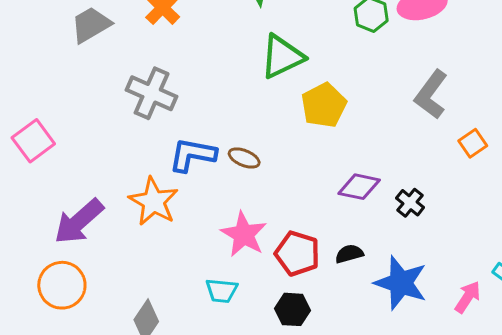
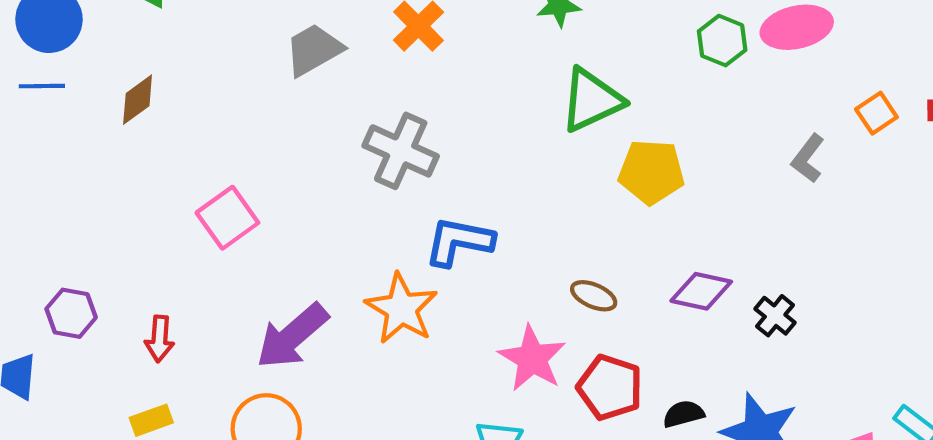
gray L-shape: (431, 95) -> (808, 158), size x0.7
yellow pentagon: (324, 105) -> (651, 172), turned 30
orange square: (473, 143) -> (876, 113), moved
brown ellipse: (244, 158) -> (594, 296), moved
black semicircle: (349, 254) -> (684, 414), moved

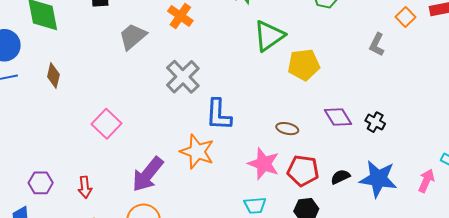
brown diamond: (138, 100) -> (53, 76), turned -30
gray cross: (401, 151) -> (183, 77), turned 32
blue L-shape: (459, 241) -> (219, 115), turned -88
purple diamond: (701, 291) -> (338, 117), turned 56

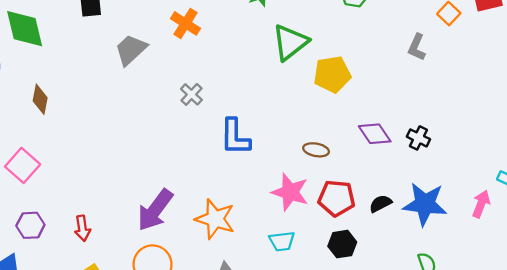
gray cross: (183, 77) -> (191, 94), size x0.6
pink square: (107, 124) -> (23, 165), moved
orange star: (197, 152) -> (215, 219), moved

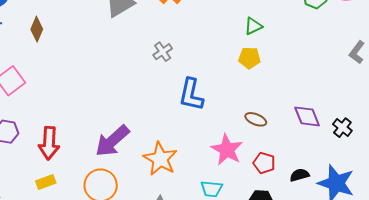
green triangle: (290, 42) -> (253, 26), size x0.6
yellow pentagon: (332, 74) -> (249, 58), moved, size x0.7
red pentagon: (337, 198) -> (264, 163), size x0.7
red arrow: (82, 228) -> (49, 143), size x1.5

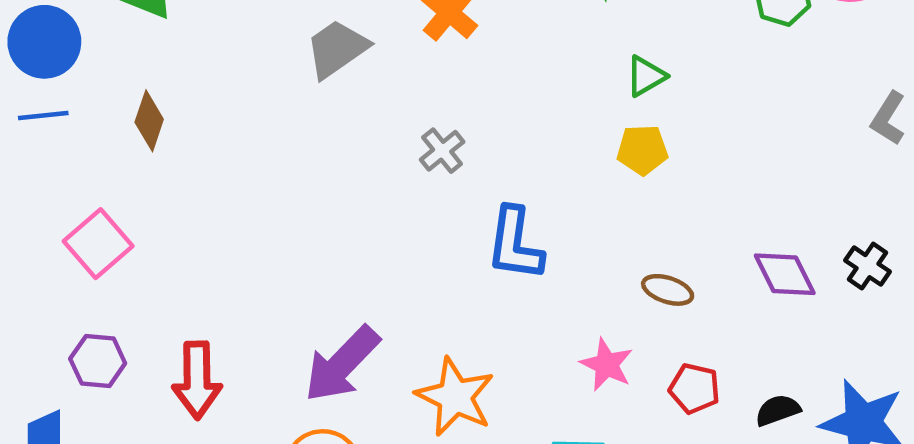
black cross: (342, 128) -> (867, 266), moved
pink star: (227, 150) -> (607, 365), size x0.7

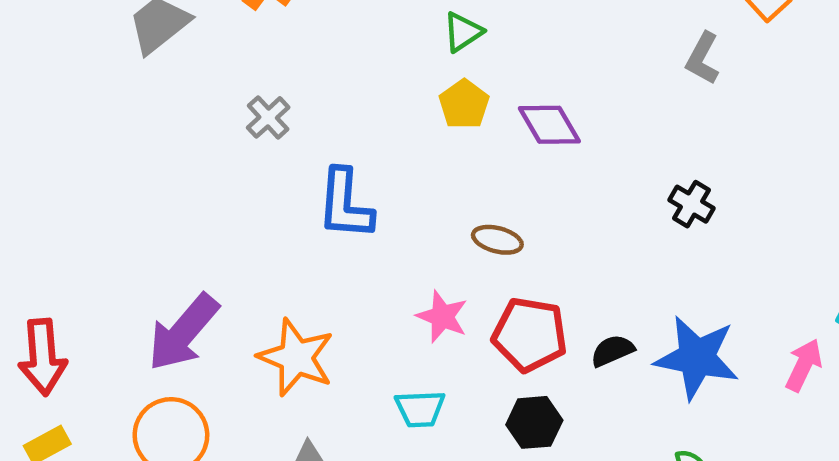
yellow pentagon: (642, 150) -> (464, 104), turned -30
purple diamond: (785, 274) -> (549, 125), moved
red pentagon: (694, 388) -> (530, 335), size x1.5

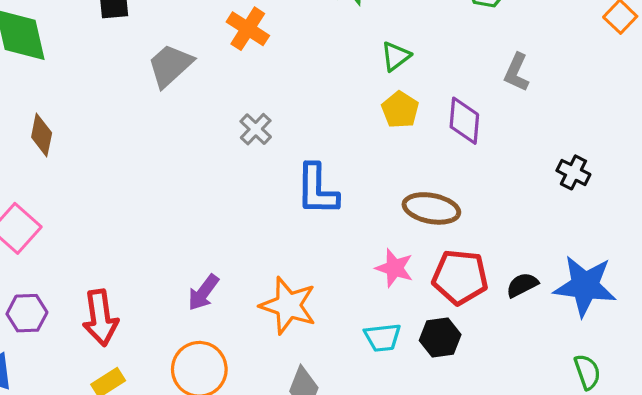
gray L-shape: (703, 58) -> (517, 72), moved
purple diamond: (549, 125) -> (464, 121), turned 39
brown ellipse: (497, 240) -> (431, 208), size x1.5
purple arrow: (183, 332) -> (203, 292), size x0.6
black hexagon: (534, 422) -> (440, 338), moved

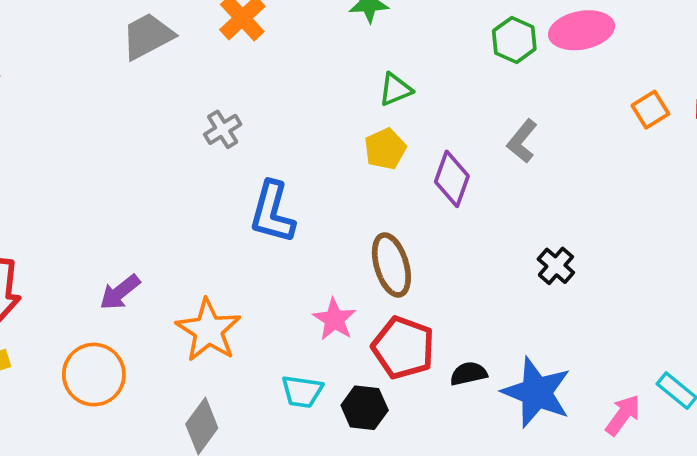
brown ellipse: (431, 208) -> (391, 265), turned 48

